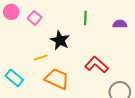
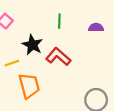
red L-shape: (96, 65) -> (58, 57), moved
orange trapezoid: (57, 79) -> (29, 86), turned 50

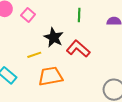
orange trapezoid: (29, 86) -> (51, 76), turned -85

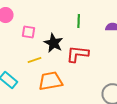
pink square: (28, 15) -> (29, 32), moved, turned -32
red L-shape: (78, 49) -> (78, 54), turned -35

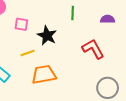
red L-shape: (78, 54) -> (93, 49), moved, turned 55

